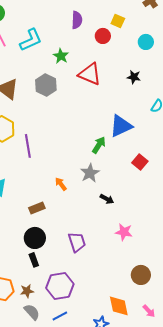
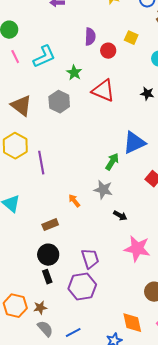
red circle: (103, 36) -> (108, 51), moved
gray star: (90, 173) -> (103, 190), turned -30
pink star: (124, 232) -> (137, 249), size x1.5
purple hexagon: (60, 286) -> (82, 287), moved

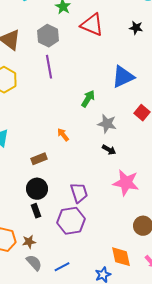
green arrow: (112, 162) -> (88, 99), moved
purple line: (41, 163) -> (49, 67), moved
gray star: (103, 190) -> (107, 124), moved

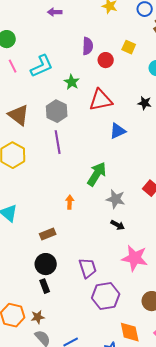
red triangle: (92, 25) -> (101, 100), turned -35
blue triangle: (123, 77) -> (118, 131), moved, size x0.7
green arrow: (88, 99) -> (97, 174), size x1.4
orange arrow: (63, 135) -> (70, 202), moved, turned 40
purple hexagon: (71, 221) -> (106, 296), moved

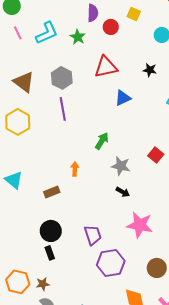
green star: (72, 82) -> (78, 37), moved
green arrow: (97, 174) -> (102, 141), size x0.7
brown rectangle: (48, 234) -> (52, 192), moved

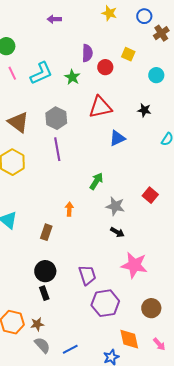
brown rectangle: (52, 192) -> (46, 232), turned -49

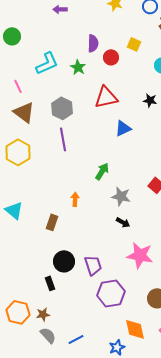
pink line: (12, 73) -> (18, 86), moved
black circle: (45, 271) -> (64, 261), moved

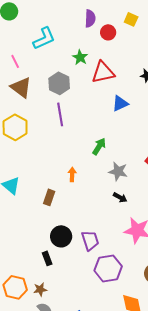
green star: (78, 67) -> (80, 57), moved

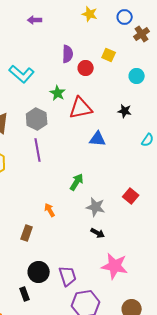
cyan L-shape: (44, 38) -> (22, 74), turned 65
blue triangle: (120, 103) -> (98, 139), turned 30
orange arrow: (72, 174) -> (50, 210), turned -32

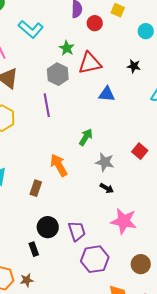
gray hexagon: (37, 119) -> (58, 74), moved
orange arrow: (50, 210) -> (59, 165), size x1.6

